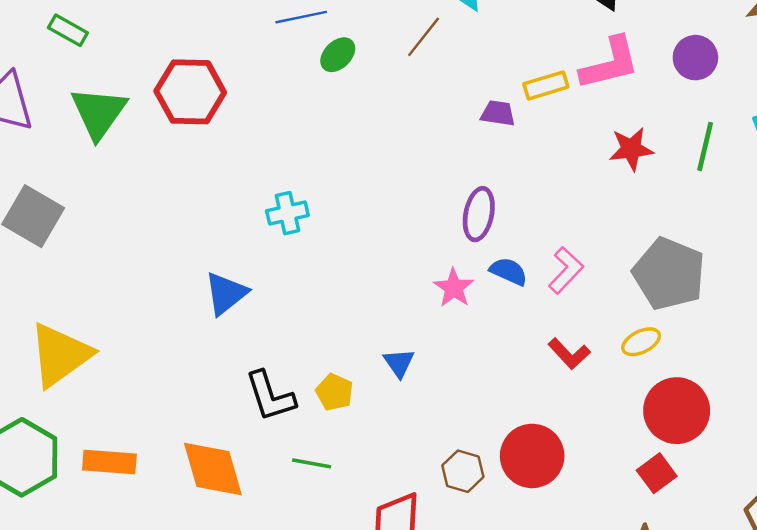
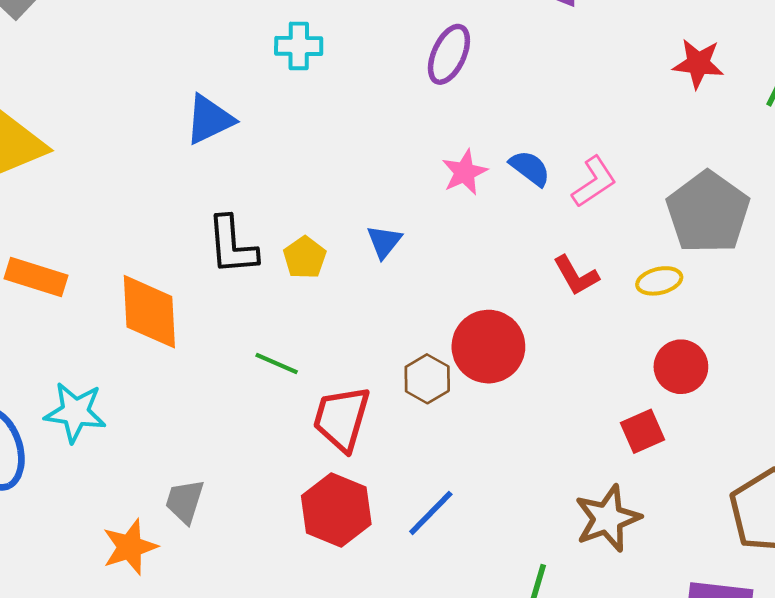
purple ellipse: (479, 214) -> (449, 54), moved
red circle: (677, 411) -> (681, 367), size x0.7
red circle: (532, 456) -> (488, 347), moved
green line: (312, 463) -> (277, 363), moved

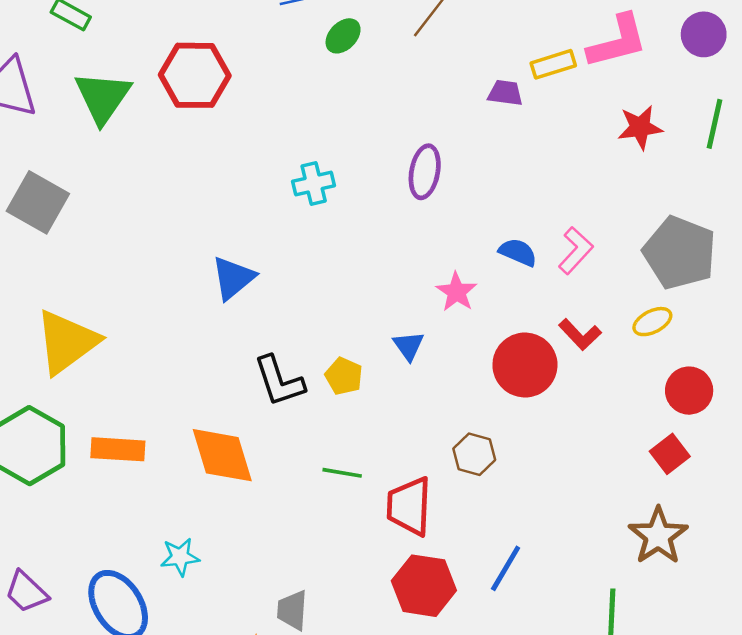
cyan cross: (299, 46) -> (314, 184), moved
pink star: (465, 172) -> (457, 292), moved
red circle: (488, 347) -> (525, 365), moved
cyan star: (75, 412) -> (180, 557), size x0.7

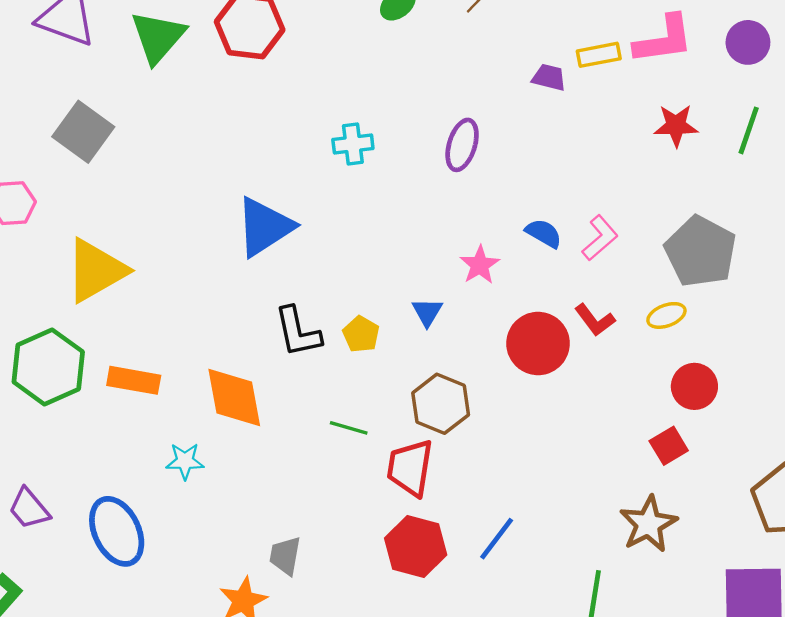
blue triangle: (233, 278) -> (265, 227), size x1.4
brown hexagon: (474, 454) -> (441, 404), moved, size x1.4
cyan star: (180, 557) -> (185, 461), moved

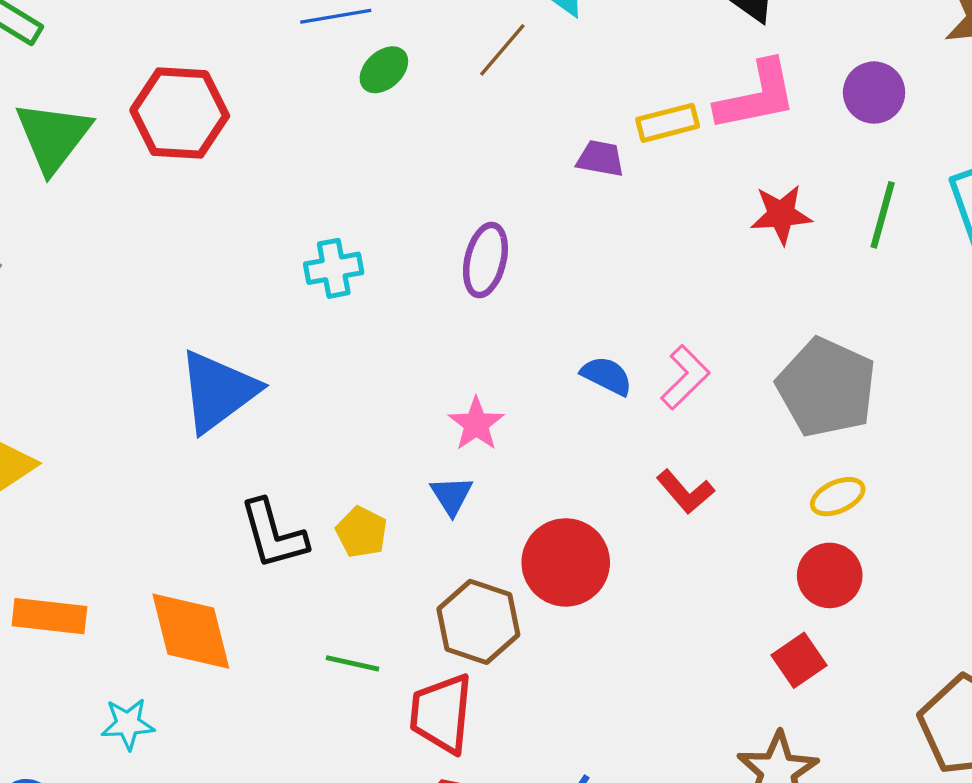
pink star: (480, 265) -> (476, 424), moved
yellow ellipse: (666, 315) -> (838, 497), moved
red circle: (538, 344) -> (566, 562), moved

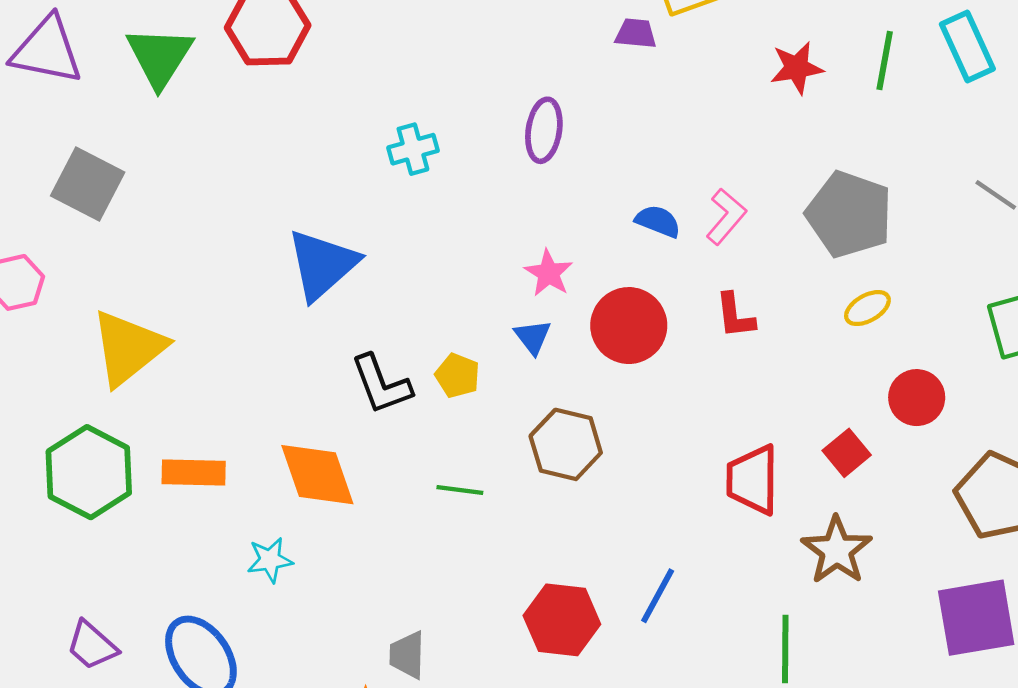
red L-shape: (685, 492) -> (735, 316), turned 39
red circle: (566, 562) -> (629, 326), moved
red circle: (830, 575) -> (917, 398), moved
red trapezoid: (441, 713) -> (753, 480), moved

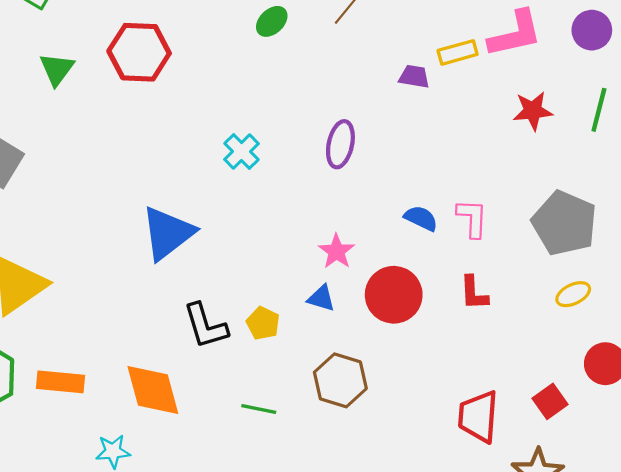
green triangle: (160, 57) -> (57, 69), size x0.7
cyan cross: (413, 149) -> (242, 152), turned -33
pink L-shape: (726, 216) -> (472, 218), turned -42
blue triangle: (533, 337) -> (321, 298), turned -40

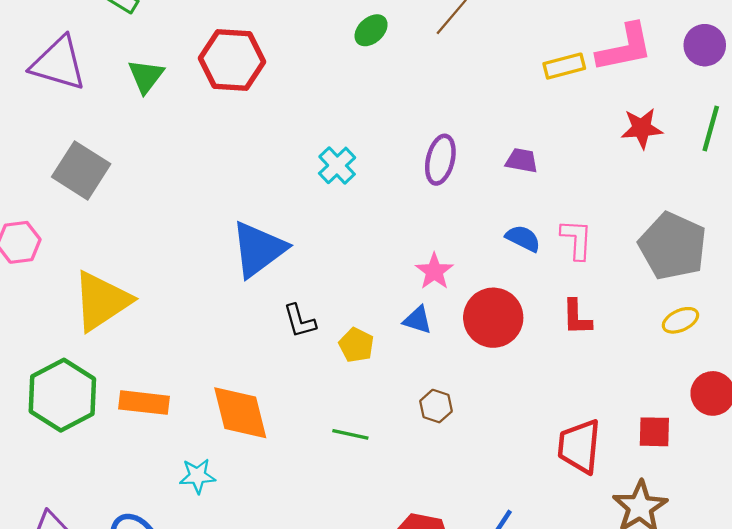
purple trapezoid: (414, 77) -> (522, 160), moved
black L-shape: (205, 326) -> (300, 321), moved, size x0.7
brown hexagon: (340, 380) -> (436, 406), size x0.6
red square: (550, 401) -> (654, 432), turned 36

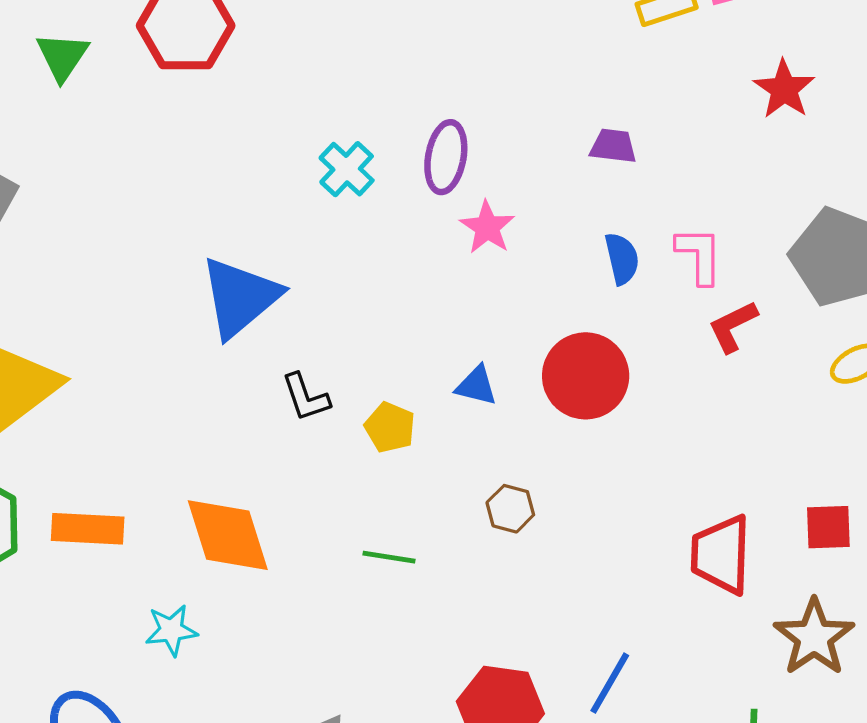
red star: (642, 128) -> (784, 89), turned -30
purple ellipse: (440, 160) -> (446, 157), moved
blue semicircle: (523, 238) -> (622, 259), turned 54
pink star: (434, 271) -> (487, 227), moved
red L-shape: (577, 317) -> (733, 326), moved, turned 69

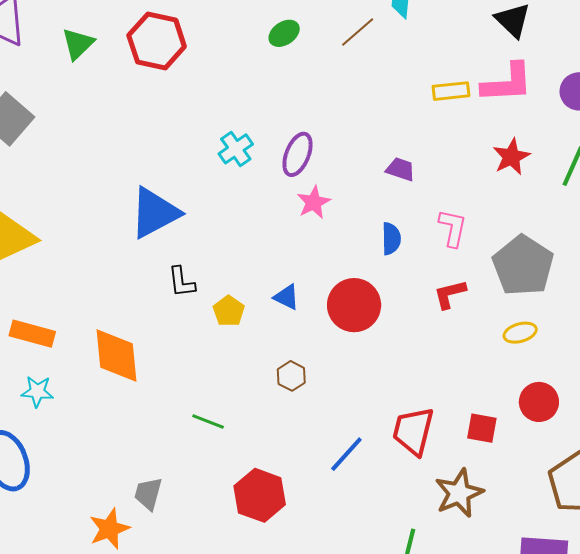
pink L-shape: (699, 255) -> (453, 228), moved
green line: (389, 557) -> (208, 422), moved
cyan star: (171, 630) -> (37, 391), moved
blue line: (610, 683) -> (346, 454), moved

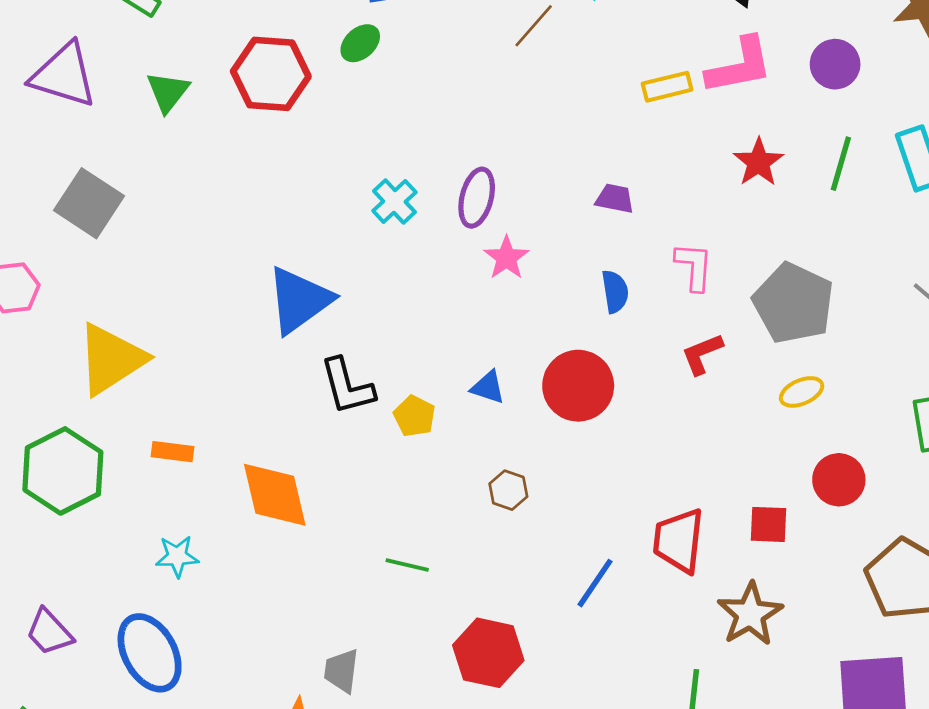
green ellipse: (284, 33) -> (360, 43), moved
black L-shape: (182, 282) -> (347, 386), size x1.4
orange rectangle: (32, 334) -> (172, 452), moved, size x0.7

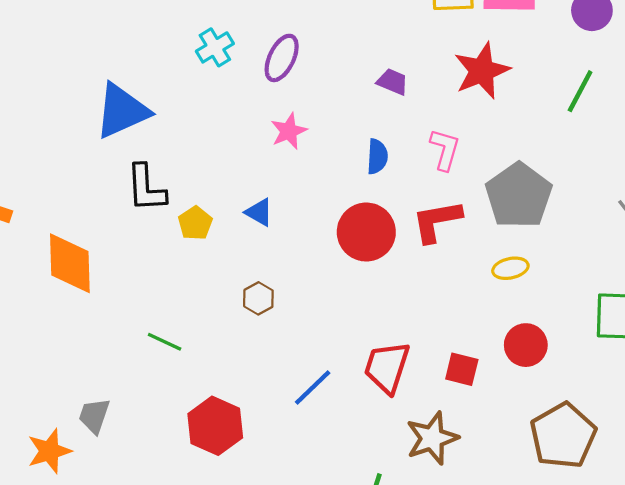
red star: (758, 162) -> (482, 71), moved, size x1.4
pink star: (506, 258) -> (289, 131), moved
red L-shape: (702, 354) -> (437, 221), size x1.4
red circle: (578, 386) -> (366, 232), moved

